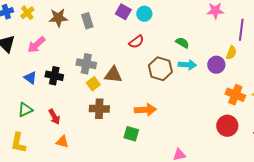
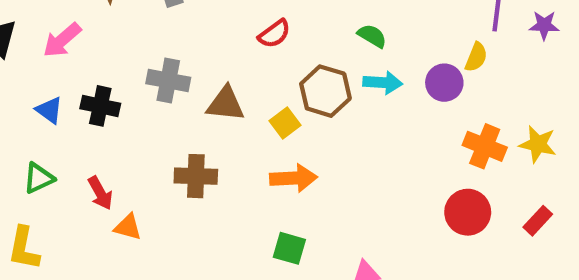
yellow square: (93, 84) -> (285, 123), moved
green square: (131, 134) -> (289, 248), moved
orange triangle: (62, 142) -> (128, 227), moved

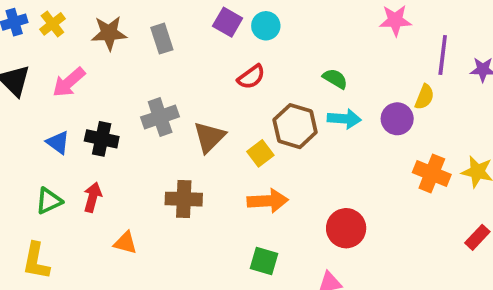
gray cross: (168, 80) -> (160, 117), turned -30
brown triangle: (226, 104) -> (209, 137), turned -51
red arrow: (100, 193) -> (93, 197), moved, turned -136
red circle: (468, 212) -> (346, 228), moved

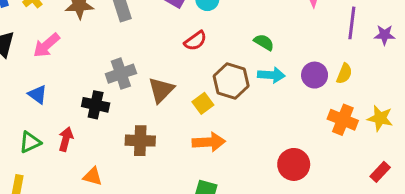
yellow semicircle: (424, 97) -> (344, 74), moved
black cross: (102, 139) -> (96, 105), moved
red circle: (346, 228) -> (294, 164), moved

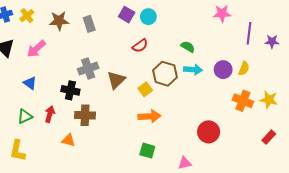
brown cross: (140, 141) -> (85, 115), moved

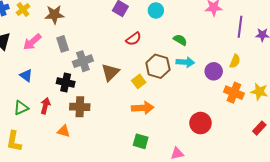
cyan circle: (148, 17) -> (156, 10), moved
gray rectangle: (89, 24) -> (63, 44), moved
purple circle: (223, 70) -> (214, 71), moved

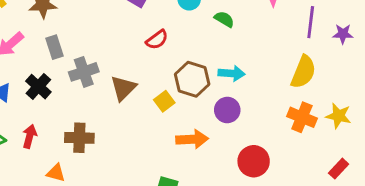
green semicircle: (180, 40) -> (224, 19), moved
yellow semicircle: (235, 61) -> (303, 72), size x1.6
purple circle: (214, 71) -> (227, 110), moved
black cross: (66, 82) -> (38, 87), moved, turned 30
orange arrow: (143, 108) -> (192, 139), moved

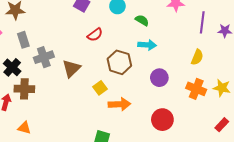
yellow semicircle: (303, 72) -> (197, 57), size x0.7
cyan arrow: (232, 73) -> (147, 45), moved
yellow square: (164, 101) -> (100, 88), moved
purple circle: (227, 110) -> (159, 78), moved
brown cross: (79, 138) -> (24, 89), moved

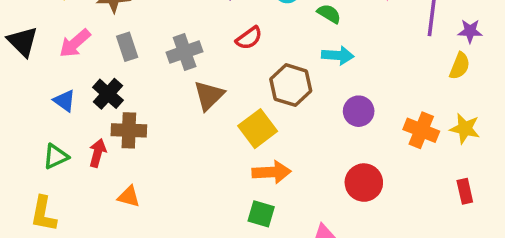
gray cross: (44, 57) -> (185, 52), moved
yellow semicircle: (197, 57) -> (460, 66), moved
yellow square: (100, 88) -> (258, 129), size x1.5
orange arrow: (119, 104) -> (272, 172), moved
red rectangle: (222, 125) -> (465, 191), turned -56

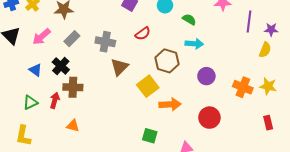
gray rectangle: (127, 47) -> (72, 39), turned 63
gray cross: (185, 52) -> (105, 42), turned 30
orange arrow: (272, 172) -> (170, 104), moved

